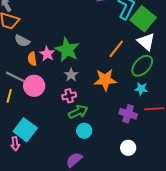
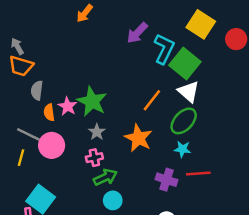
gray semicircle: (22, 41) -> (37, 90), turned 70
orange star: (105, 80) -> (138, 138), turned 30

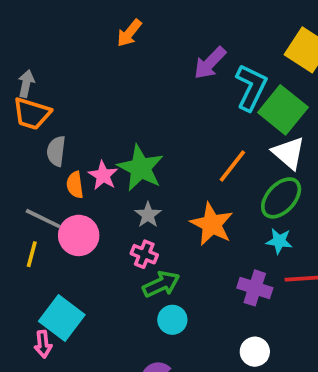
gray arrow: (17, 46) -> (26, 84), turned 42
pink cross: (94, 158) -> (144, 254), turned 35

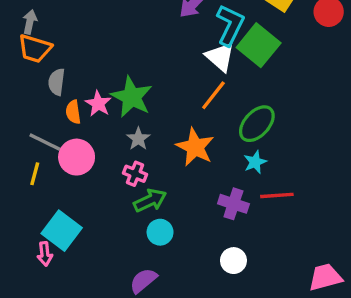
white triangle: (289, 153) -> (220, 57), moved
cyan star: (279, 241) -> (255, 162), turned -30

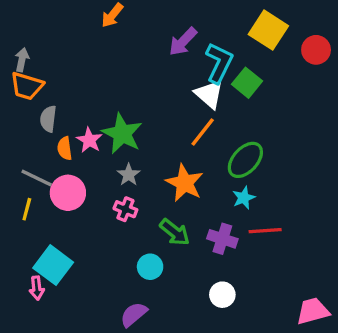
green square: (259, 45) -> (247, 83), size x0.7
green arrow: (150, 200) -> (175, 232), moved, turned 64

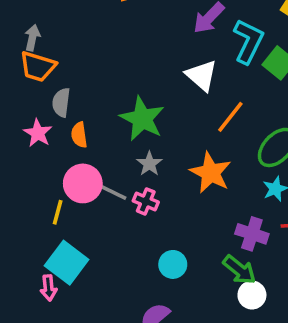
white triangle: (209, 94) -> (202, 75), moved
pink star: (89, 140) -> (38, 133), moved
gray line: (37, 178) -> (110, 191), moved
yellow line: (27, 209) -> (58, 212), moved
green arrow: (175, 232) -> (239, 270), moved

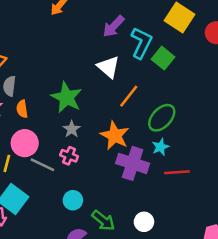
gray line: (110, 191) -> (42, 165), moved
purple cross: (252, 234) -> (133, 163), moved, size x1.4
cyan circle: (173, 264) -> (73, 200), moved
green arrow: (239, 270) -> (103, 221), moved

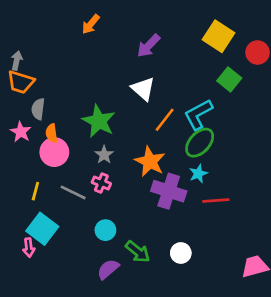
cyan L-shape: (141, 43) -> (198, 114), moved, turned -144
green square: (163, 58) -> (229, 79), moved
pink circle: (25, 143) -> (54, 152), moved

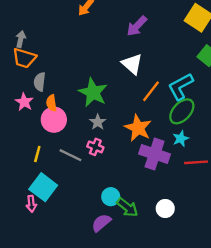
cyan circle: (105, 230) -> (111, 197), moved

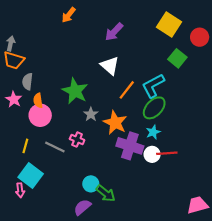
gray star: (98, 122) -> (91, 114), moved
white circle: (165, 209) -> (152, 154), moved

